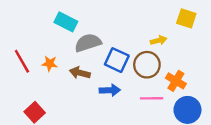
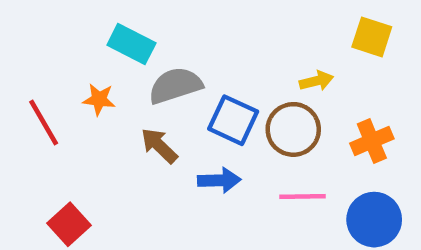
orange star: (50, 64) -> (99, 99), moved
brown arrow: (80, 73) -> (159, 146), turned 30
orange cross: (176, 81) -> (372, 141), moved, turned 36

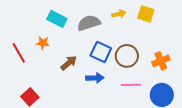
yellow square: (372, 37) -> (146, 14), moved
yellow arrow: (316, 81) -> (119, 14), moved
gray semicircle: (175, 86) -> (89, 23), moved
brown arrow: (159, 146) -> (69, 63), turned 96

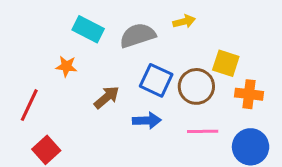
yellow square: (146, 14) -> (226, 63), moved
red line: (19, 53) -> (29, 105), moved, turned 55
orange cross: (161, 61) -> (249, 94), turned 30

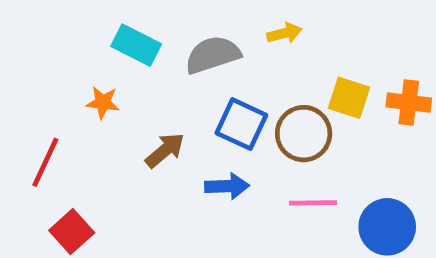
orange cross: (249, 94) -> (409, 103), moved

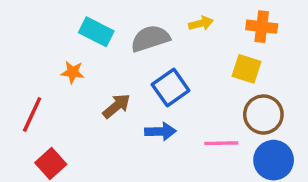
orange cross: (409, 103) -> (262, 27), moved
blue square: (241, 124) -> (171, 87), turned 30
brown circle: (304, 134) -> (263, 115), moved

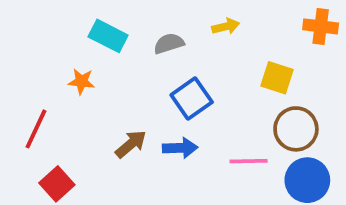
orange cross: (262, 27) -> (321, 26), moved
gray semicircle: (150, 39) -> (169, 44), size x0.7
brown arrow: (116, 106) -> (131, 144), moved

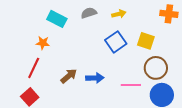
gray semicircle: (169, 44) -> (89, 13), moved
blue square: (192, 99) -> (116, 42), moved
red line: (36, 129) -> (34, 68), moved

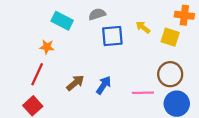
yellow arrow: (119, 14) -> (143, 27), moved, turned -128
yellow square: (146, 41) -> (170, 37), moved
blue square: (116, 42) -> (112, 36), moved, turned 30
blue arrow: (95, 78) -> (104, 85), turned -54

